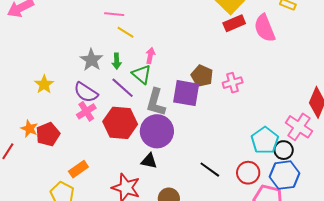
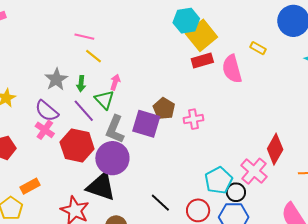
pink cross: (86, 111) -> (45, 130), turned -30
black triangle: (149, 161) -> (101, 187), size x1.8

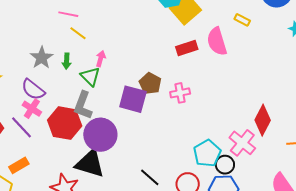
red rectangle: (202, 60) -> (187, 48), moved
purple line: (84, 111) -> (22, 127), moved
gray L-shape: (115, 129) -> (83, 105), moved

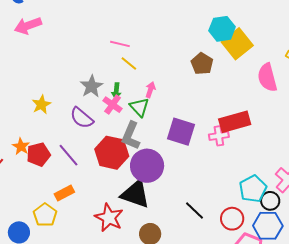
red rectangle: (187, 48) -> (235, 122), moved, size x1.4
brown pentagon: (150, 83) -> (202, 64), moved
pink cross: (180, 93) -> (219, 136), moved
pink cross: (32, 109) -> (112, 105), moved

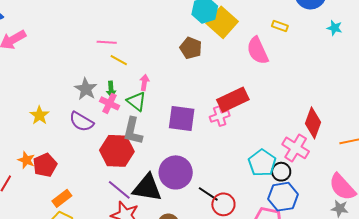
purple line: (68, 155) -> (119, 190), moved
purple circle: (147, 166) -> (176, 172), moved
orange rectangle: (64, 193) -> (62, 198), moved
red circle: (232, 219) -> (223, 204), moved

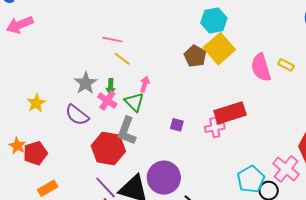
yellow square: (222, 22) -> (219, 49), moved
yellow rectangle: (280, 26) -> (286, 65), moved
purple square: (182, 118) -> (177, 125), size x0.5

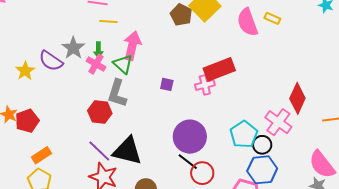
yellow line: (122, 59) -> (108, 22), turned -30
pink arrow: (145, 84) -> (132, 46), size x1.8
purple semicircle: (77, 115) -> (51, 61), moved
red hexagon: (108, 149) -> (100, 112), size x0.7
purple circle: (164, 178) -> (190, 137), moved

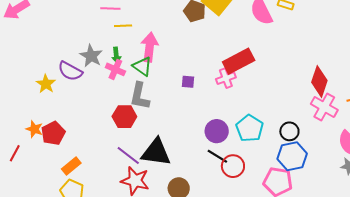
pink cross: (278, 122) -> (324, 107), moved
cyan pentagon: (244, 134) -> (250, 128), moved
purple circle: (190, 137) -> (217, 131), size x0.7

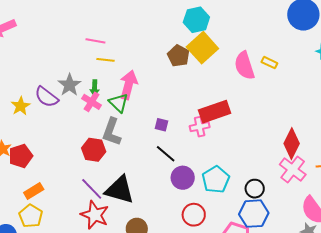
black line: (217, 156) -> (166, 154), moved

